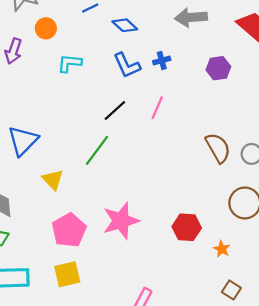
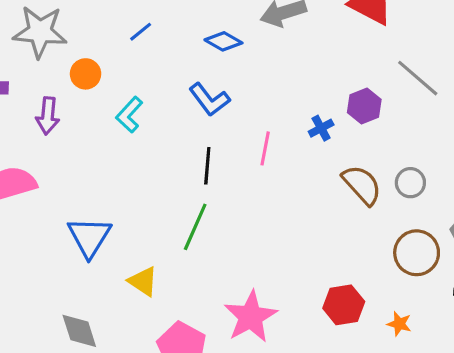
blue diamond: (125, 25) -> (223, 41), moved
blue cross: (162, 61) -> (321, 128), moved
cyan L-shape: (70, 63) -> (129, 115), turned -40
purple hexagon: (218, 68) -> (364, 106), moved
black line: (115, 110) -> (207, 166), turned -30

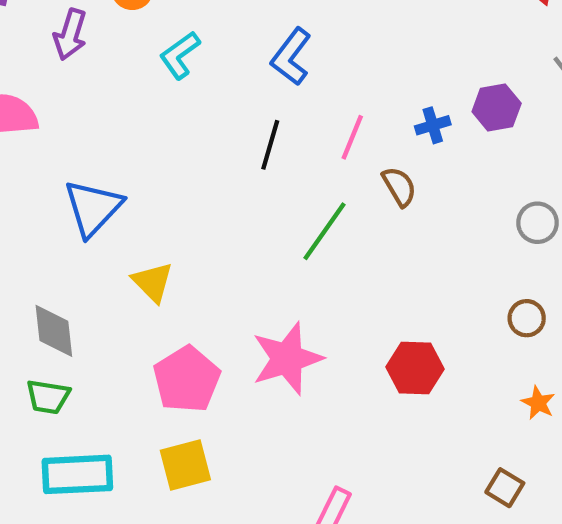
blue L-shape: (209, 100) -> (291, 57), turned 63
brown semicircle: (362, 185) -> (399, 187), moved, size x0.7
green line: (195, 227) -> (325, 231), moved
brown circle: (417, 253) -> (527, 318), size x0.6
orange star: (399, 324) -> (538, 403), moved

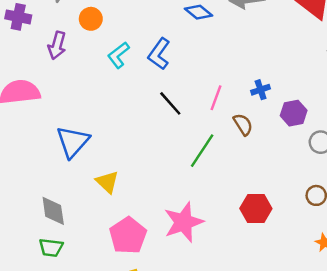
blue L-shape: (291, 57) -> (159, 54), moved
purple hexagon: (497, 108) -> (294, 113), moved
black line: (270, 145) -> (170, 103), turned -56
red hexagon: (415, 368) -> (256, 209), moved

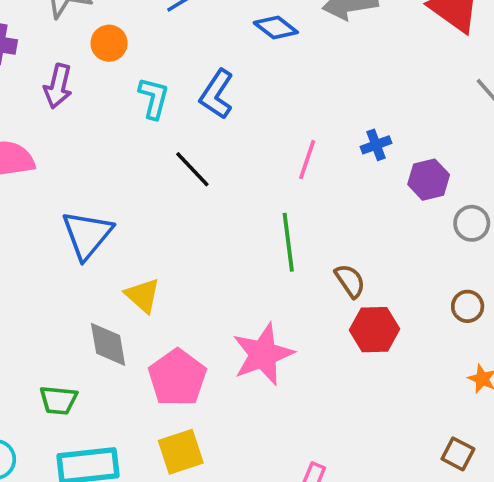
cyan L-shape: (118, 55) -> (154, 98), turned 144
black line: (170, 103) -> (192, 169), moved
brown semicircle: (243, 124) -> (350, 281), moved
green line: (202, 151) -> (288, 242), turned -39
gray diamond: (53, 211) -> (108, 344), moved

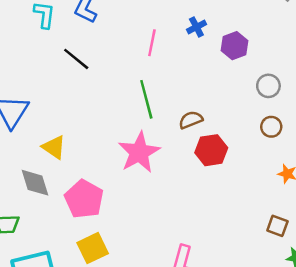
gray circle: (472, 223) -> (268, 86), moved
brown semicircle: (350, 281) -> (191, 120), turned -70
pink star: (263, 354) -> (139, 152), moved

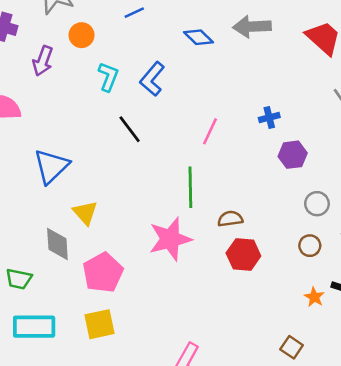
blue cross: (196, 27) -> (269, 118), moved

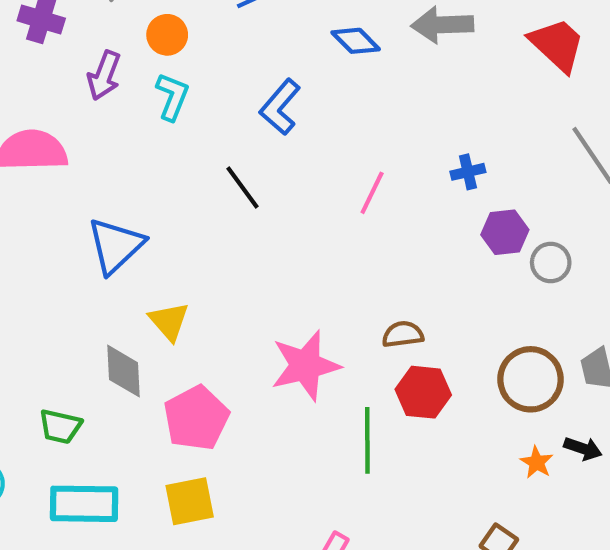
cyan L-shape: (108, 77) -> (172, 97), moved
green line: (190, 187) -> (367, 440), moved
gray circle: (317, 204) -> (551, 263), moved
brown circle: (310, 246) -> (530, 379), size x1.8

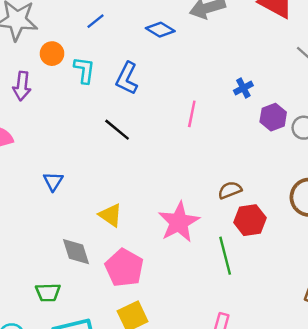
cyan L-shape: (172, 97) -> (84, 70), moved
blue triangle: (116, 246) -> (53, 181), size x0.6
yellow triangle: (169, 321) -> (111, 215), moved

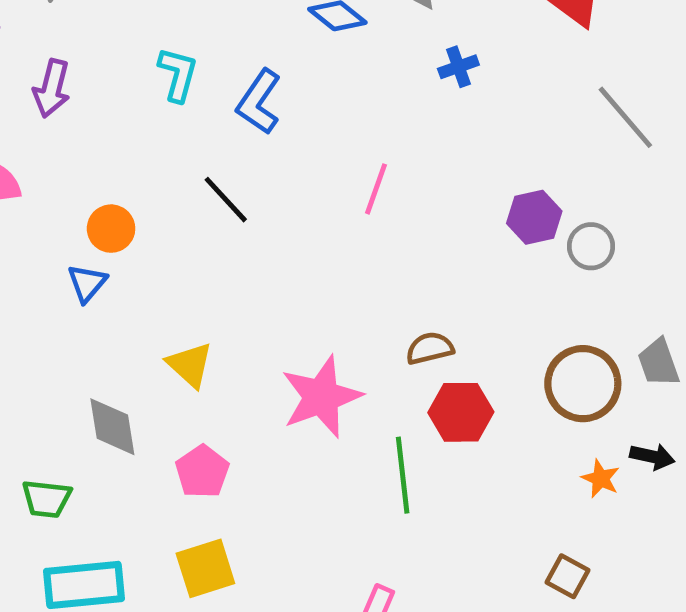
orange circle: (52, 54) -> (111, 229), moved
blue cross: (243, 88) -> (458, 67), moved
pink pentagon: (124, 268) -> (202, 472), size x0.7

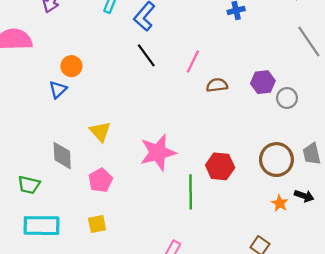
black line: (226, 200) -> (146, 55), moved
brown semicircle: (430, 348) -> (217, 85), moved
yellow square: (205, 568) -> (97, 224), size x0.7

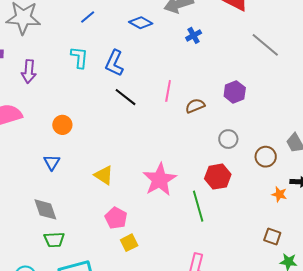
blue triangle: (58, 90) -> (52, 162), moved
gray circle: (287, 98) -> (228, 139), moved
gray diamond: (62, 156) -> (45, 209), moved
brown circle: (276, 160) -> (266, 157), size x0.7
yellow square: (97, 224) -> (129, 243), moved

